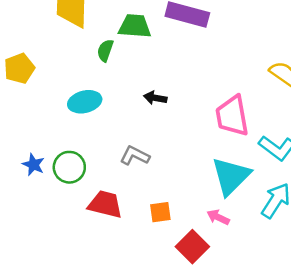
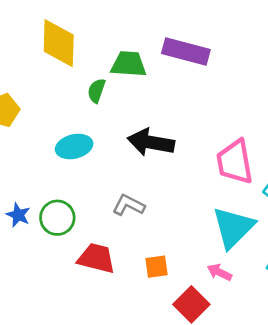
black arrow: (155, 98) -> (151, 142), size x1.8

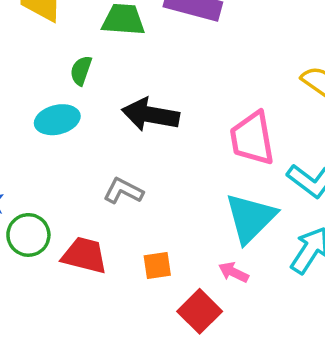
green semicircle: (96, 91) -> (81, 71), moved
green circle: (57, 218) -> (28, 235), moved

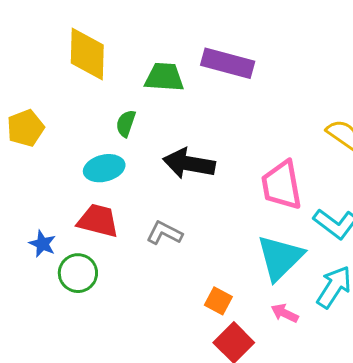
red trapezoid: (84, 255) -> (98, 221), moved
orange square: (157, 265) -> (218, 301), moved, turned 36
pink arrow: (234, 272) -> (285, 313), moved

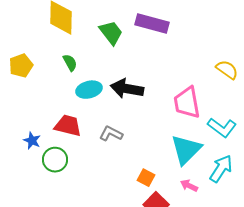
green trapezoid: (164, 77) -> (111, 33), turned 48
green semicircle: (126, 123) -> (70, 63), moved, turned 132
cyan ellipse: (104, 168) -> (89, 90), moved

